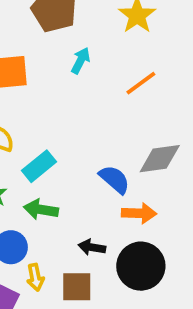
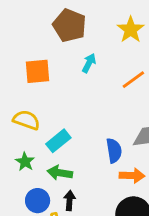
blue semicircle: (114, 179) -> (114, 151), turned 40
black arrow: (92, 247) -> (69, 201), moved, turned 84

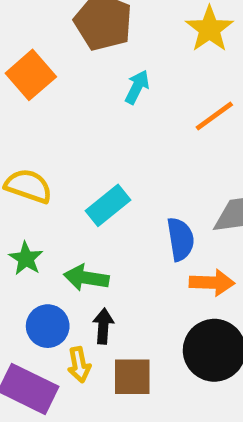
orange square: (38, 71) -> (31, 75), moved, turned -36
cyan rectangle: (58, 141) -> (108, 205), moved

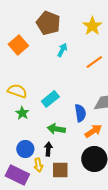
green star: (26, 258) -> (22, 113), moved
green arrow: (86, 278) -> (56, 129), moved
orange arrow: (212, 283) -> (93, 131), turned -36

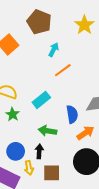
orange line: (94, 62) -> (63, 70), moved

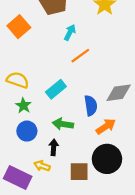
blue circle: (16, 151) -> (27, 131), moved
yellow arrow: (29, 168) -> (42, 166), turned 120
brown square: (52, 173) -> (79, 172), moved

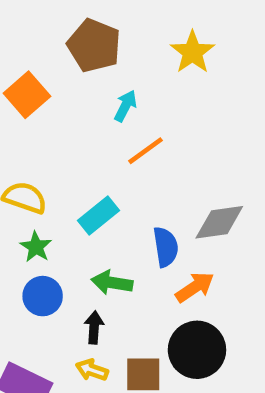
yellow arrow: (42, 166) -> (92, 370), moved

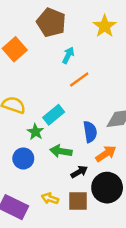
green star: (36, 247) -> (35, 132), moved
black arrow: (94, 327) -> (79, 172), moved, turned 56

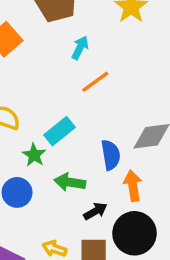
orange arrow: (106, 154) -> (133, 186), turned -65

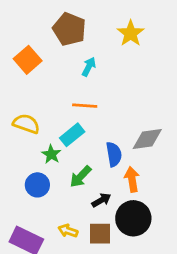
orange line: (95, 82) -> (85, 106), moved, turned 40
green arrow: (70, 182) -> (80, 177), turned -55

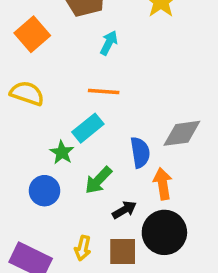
yellow semicircle: (26, 124) -> (27, 93), moved
yellow arrow: (68, 231) -> (83, 248), turned -96

